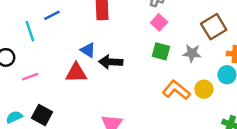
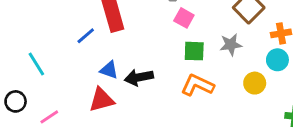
blue line: (52, 15) -> (86, 36), moved
orange L-shape: (176, 90) -> (197, 85), moved

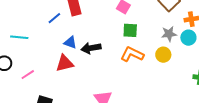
gray star: (231, 45) -> (169, 34), moved
cyan line: (36, 64) -> (19, 37), turned -54
yellow circle: (255, 83) -> (163, 55), moved

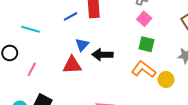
blue triangle: (70, 42) -> (82, 45), turned 40
yellow circle: (163, 55) -> (166, 79), moved
pink line: (28, 75) -> (32, 69), turned -40

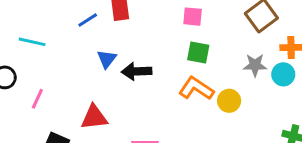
pink square: (144, 19) -> (193, 17), turned -32
red triangle: (72, 65) -> (94, 117), moved

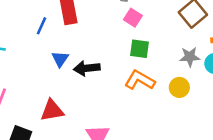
pink square: (193, 17) -> (133, 18), turned 30
blue line: (88, 20) -> (42, 26), turned -30
yellow circle: (229, 101) -> (179, 87), moved

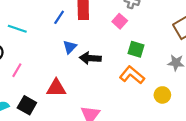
pink square: (133, 18) -> (120, 21), moved
yellow circle: (179, 87) -> (162, 95), moved

